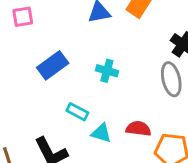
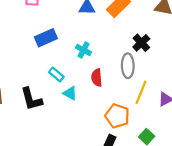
red semicircle: (138, 129) -> (97, 78), moved, turned -114

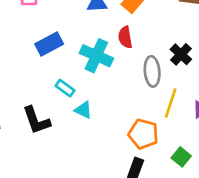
black cross: (141, 43) -> (181, 54), moved
cyan cross: (84, 50) -> (96, 56), size x1.6
red semicircle: (97, 78) -> (125, 37), moved

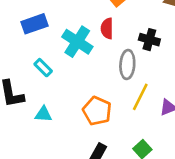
black cross: (181, 54) -> (149, 40), moved, turned -36
cyan triangle: (83, 110) -> (43, 114), moved, turned -30
orange pentagon: (143, 134) -> (97, 111), moved

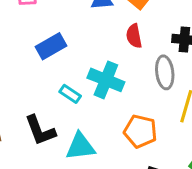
cyan cross: (77, 42) -> (106, 80), moved
cyan triangle: (43, 114) -> (80, 147), size x1.5

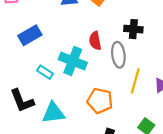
red semicircle: (134, 36) -> (95, 41), moved

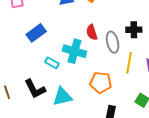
black cross: (133, 29) -> (134, 30), moved

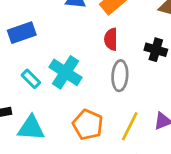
black cross: (134, 30) -> (156, 50), moved
red semicircle: (92, 32) -> (111, 39), moved
yellow line: (129, 63) -> (130, 126), moved

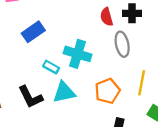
black cross: (156, 50) -> (132, 13), moved
orange pentagon: (88, 125) -> (107, 91), turned -30
cyan triangle: (31, 128) -> (64, 92), moved

